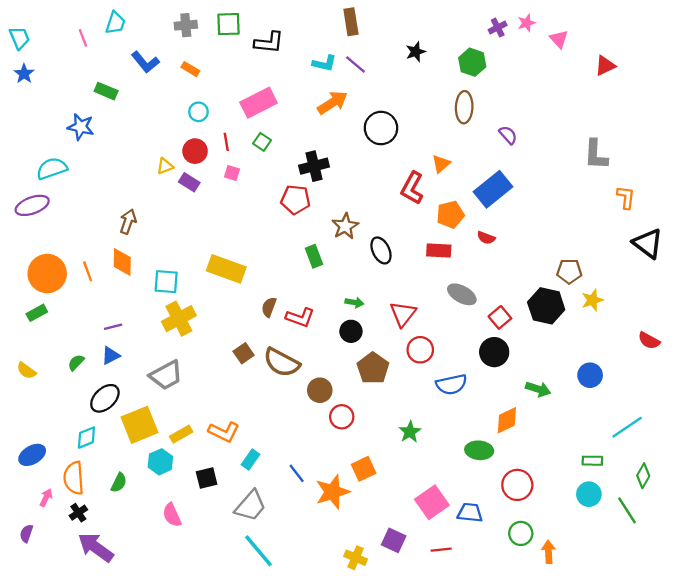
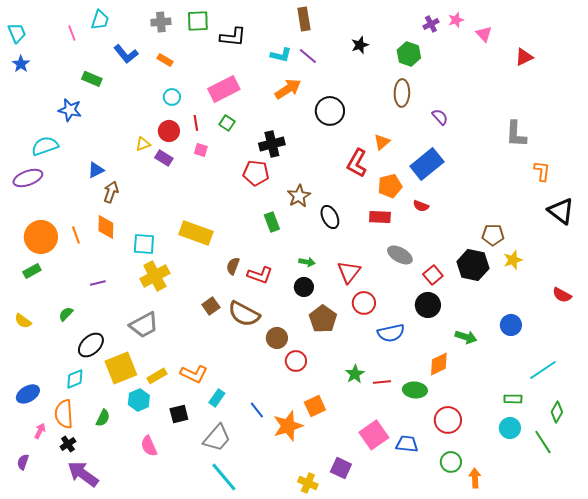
blue triangle: (111, 356) -> (96, 170), moved
red line: (441, 550) -> (382, 382), moved

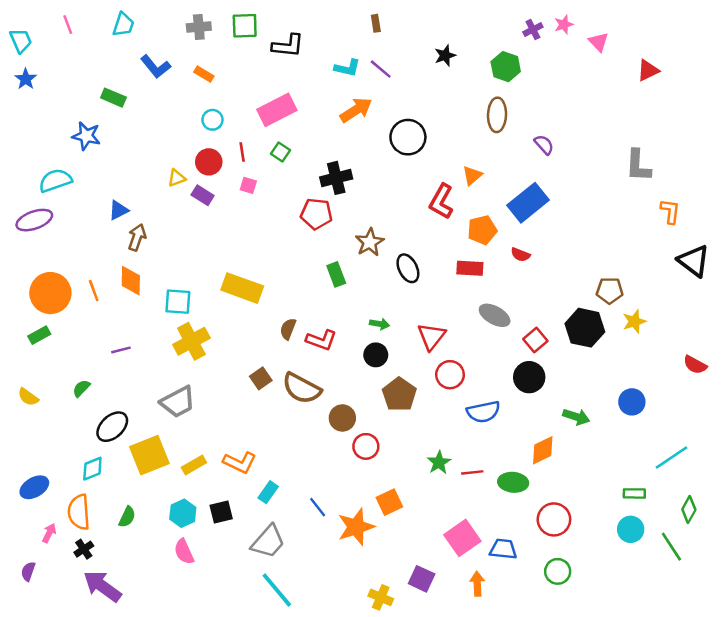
brown rectangle: (304, 19) -> (376, 23), size x0.6
pink line: (72, 33) -> (68, 25), moved
cyan hexagon: (139, 400) -> (183, 513), moved
orange arrow: (475, 478) -> (477, 584), moved

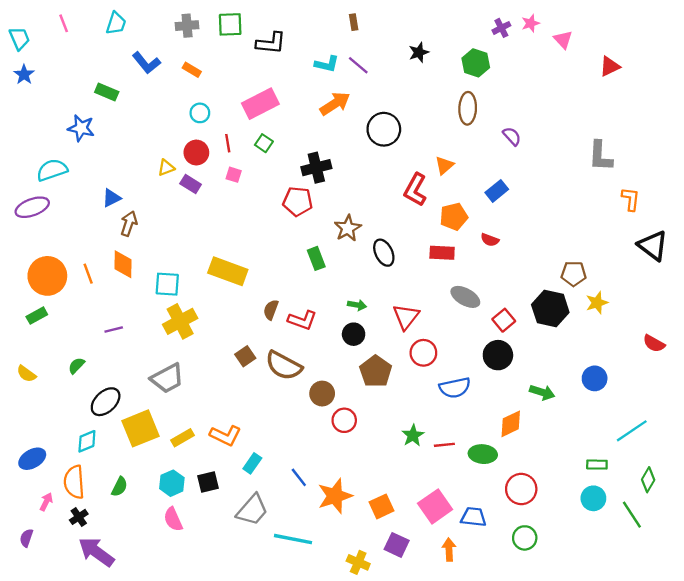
blue rectangle: (528, 203) -> (497, 191), size x0.6
orange square: (389, 502) -> (381, 506), moved
cyan line: (277, 590) -> (293, 539), moved, turned -39

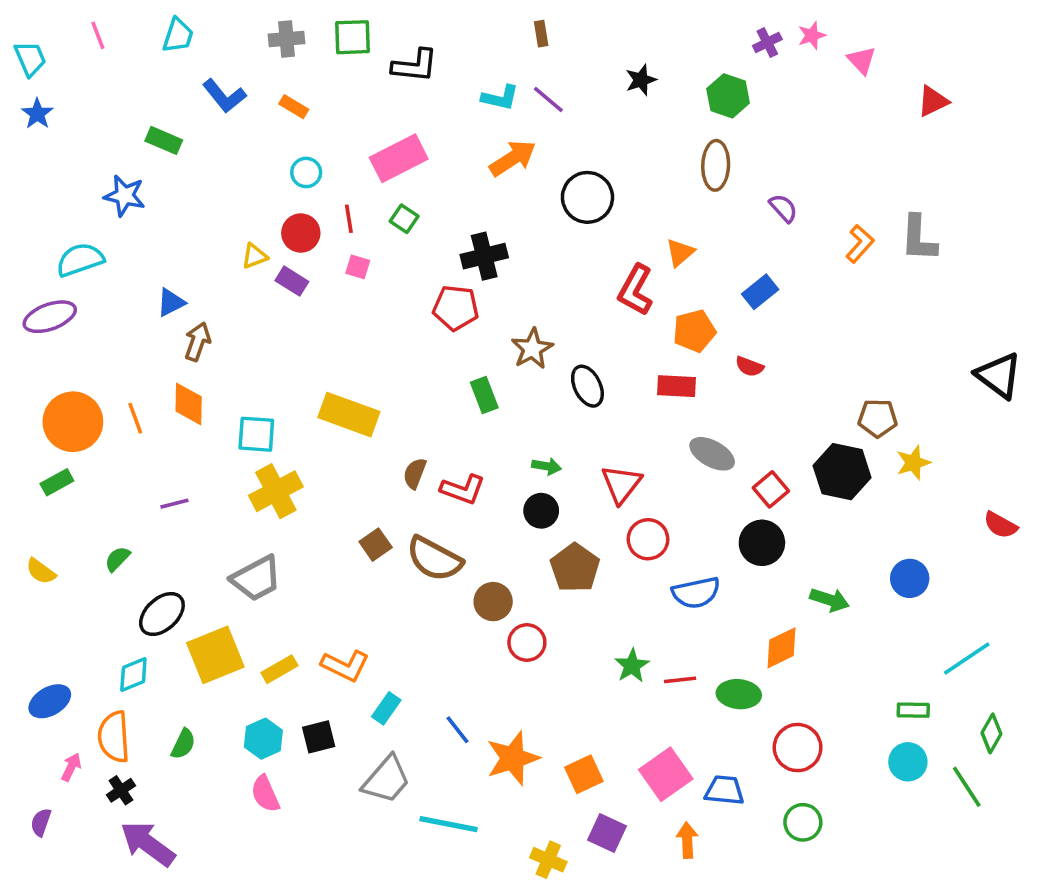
orange L-shape: (631, 199) -> (860, 244), moved, turned 35

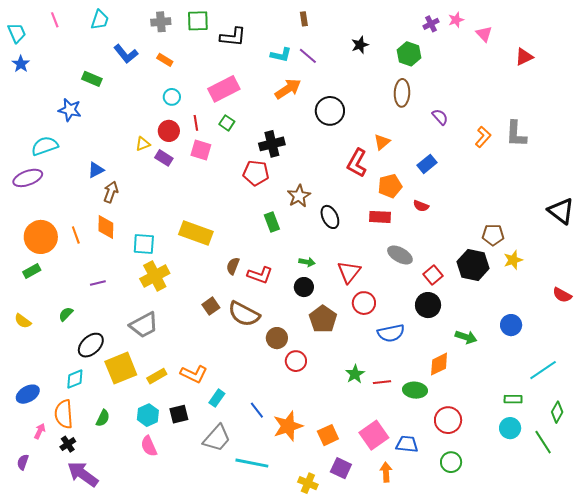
pink square: (358, 267) -> (201, 150), size x1.5

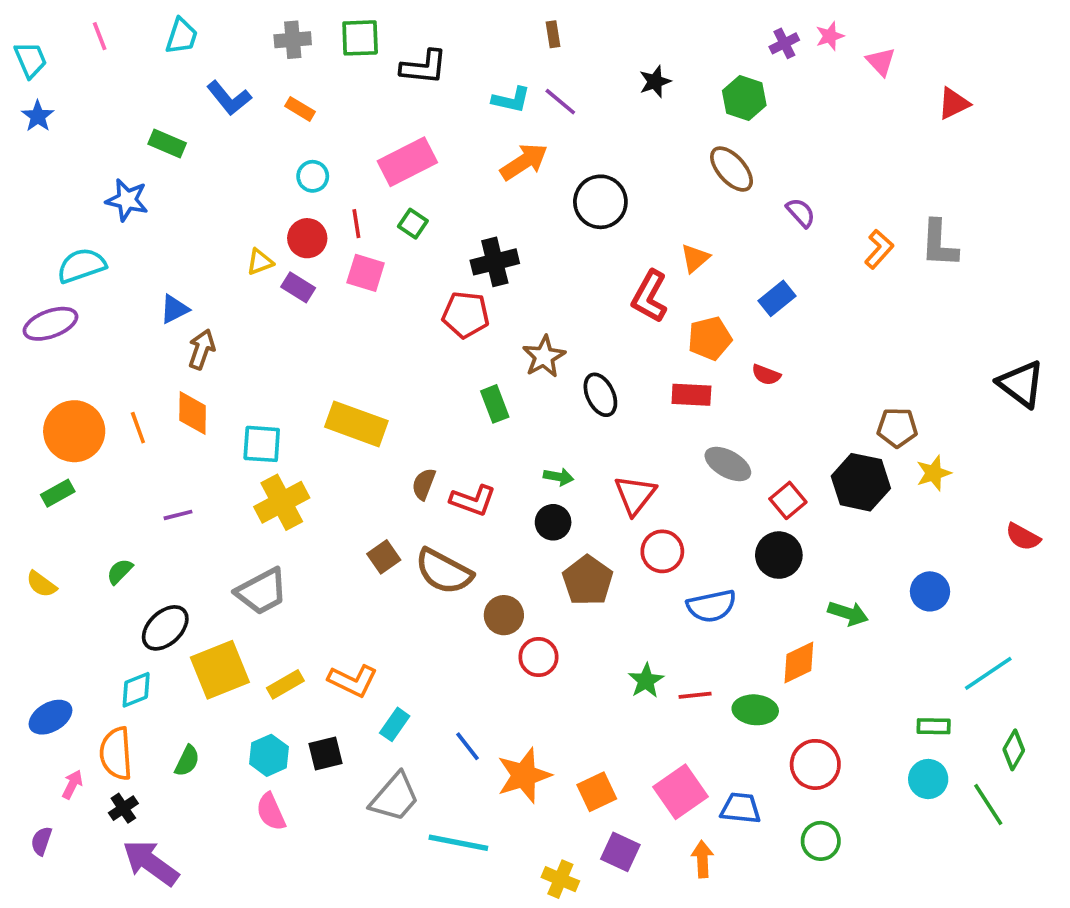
brown ellipse: (402, 93) -> (732, 169), turned -44

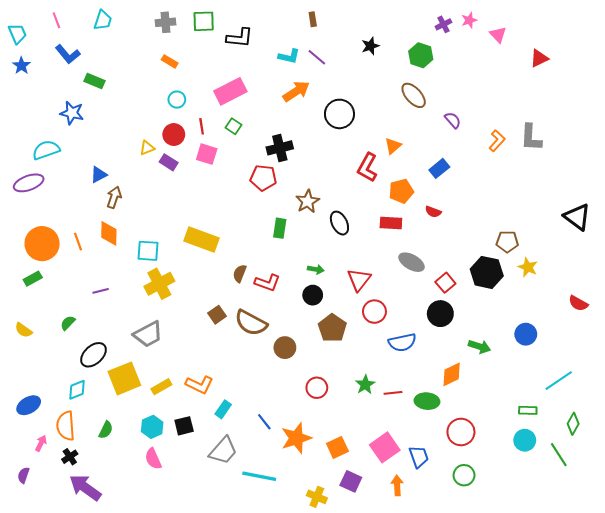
blue L-shape: (229, 98) -> (68, 54), moved
green rectangle: (495, 404) -> (280, 228), turned 30
yellow star: (934, 473) -> (528, 267), turned -30
red circle: (538, 657) -> (317, 388), moved
blue trapezoid: (741, 808) -> (419, 457), turned 65

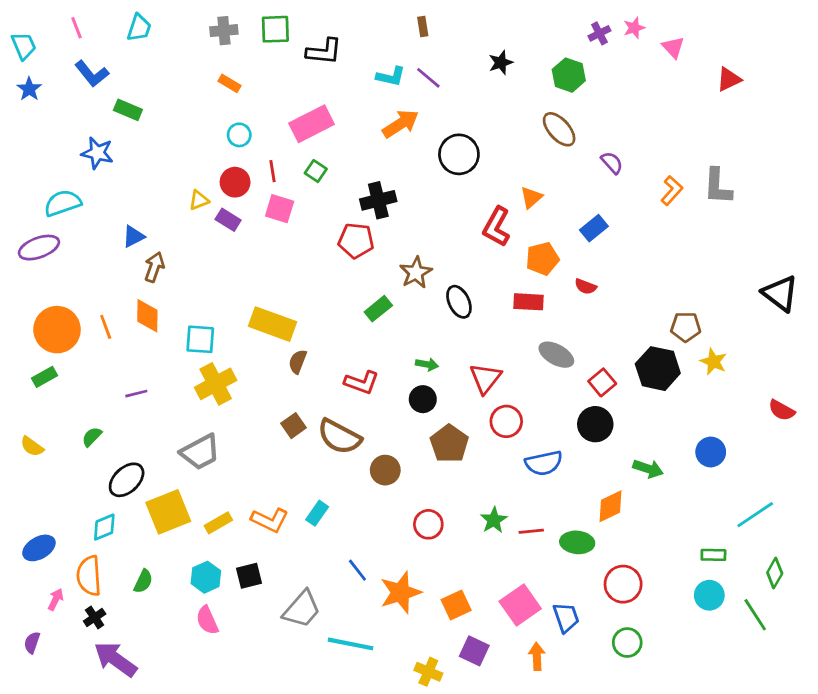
green rectangle: (280, 228) -> (378, 309), turned 42
brown semicircle: (240, 273) -> (298, 362), moved
cyan rectangle: (223, 409) -> (317, 513), moved

